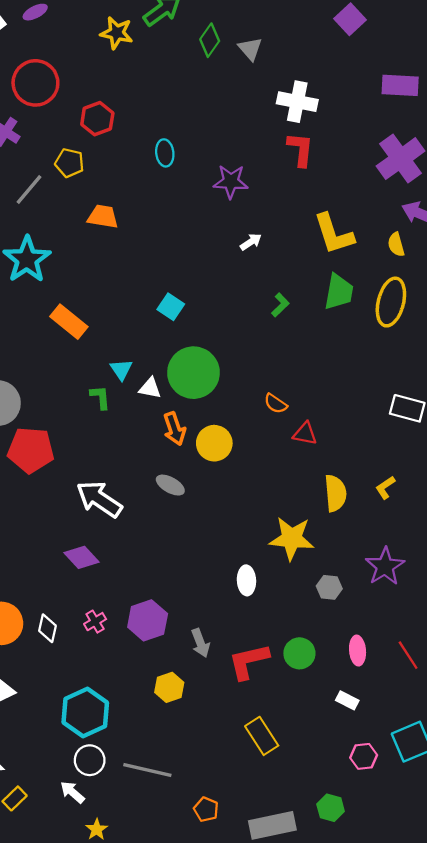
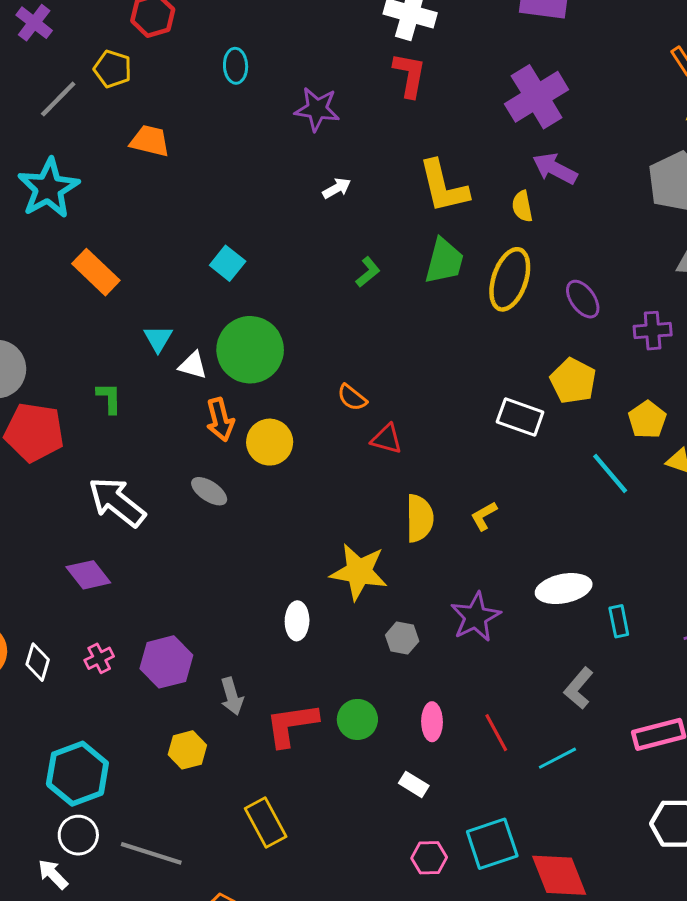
green L-shape: (100, 397) -> (109, 398), moved
yellow rectangle: (262, 736) -> (266, 822), moved

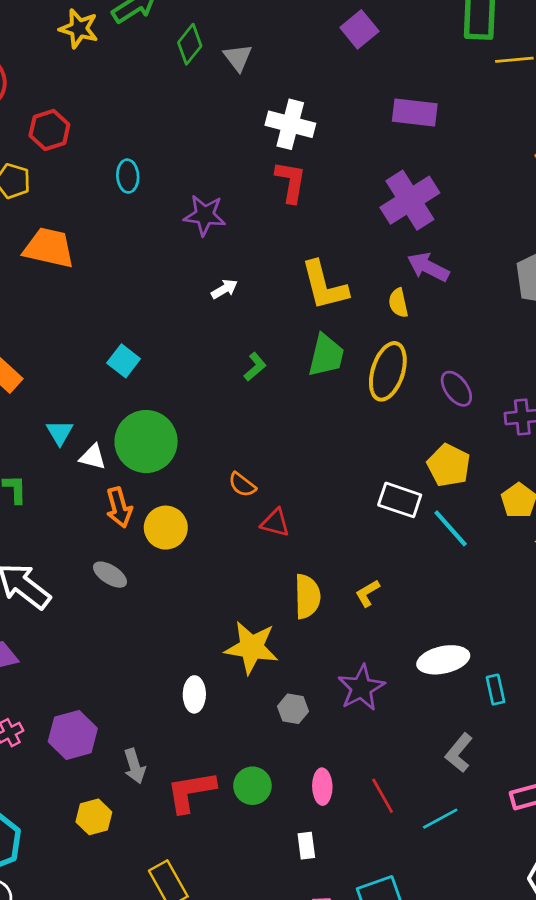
orange trapezoid: (150, 141) -> (49, 248), size x1.4
cyan line: (610, 473) -> (451, 528), moved
white rectangle: (414, 784) -> (306, 846), turned 52

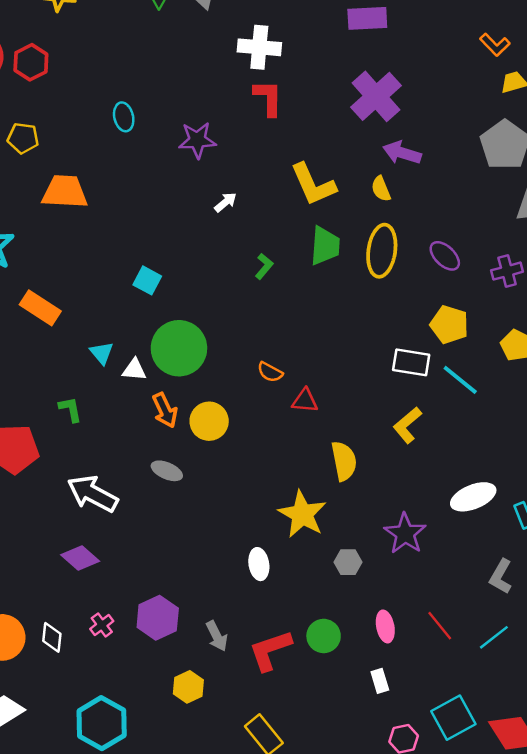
red hexagon: (49, 130) -> (31, 62), moved
yellow L-shape: (367, 593) -> (407, 425), moved, size x1.4
yellow star: (252, 647) -> (302, 514), turned 30

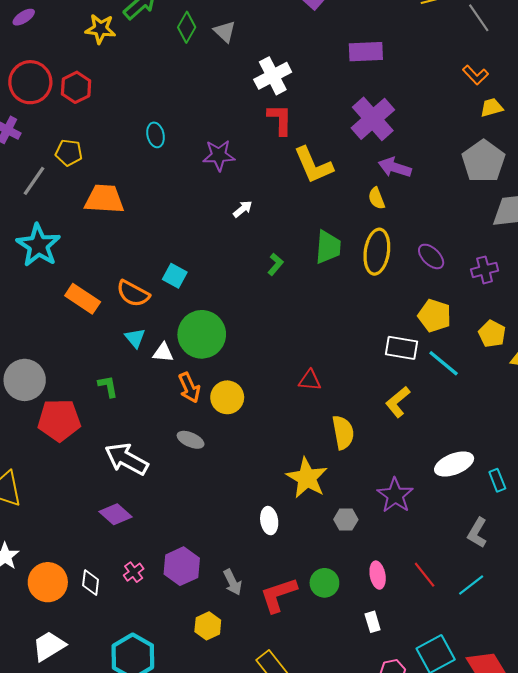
white cross: (259, 47) -> (273, 76), turned -33
yellow L-shape: (313, 184) -> (313, 165), moved
orange semicircle: (270, 372) -> (133, 294), moved, size x1.5

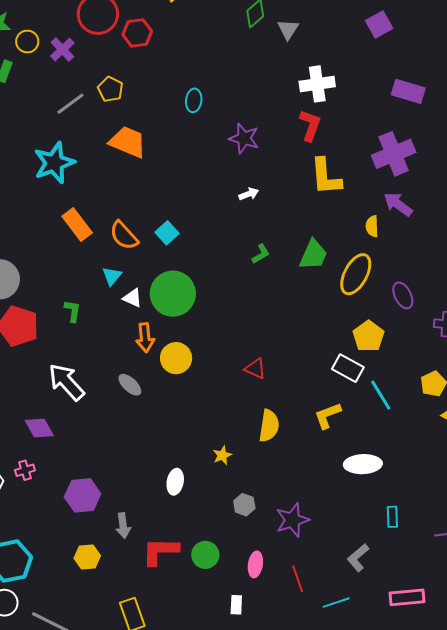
yellow pentagon: (435, 316) -> (368, 336), moved
white ellipse: (454, 464) -> (363, 464), moved
yellow star: (307, 478) -> (222, 455), size x0.5
purple star: (395, 495) -> (292, 520), moved
pink cross: (134, 572) -> (25, 470), moved

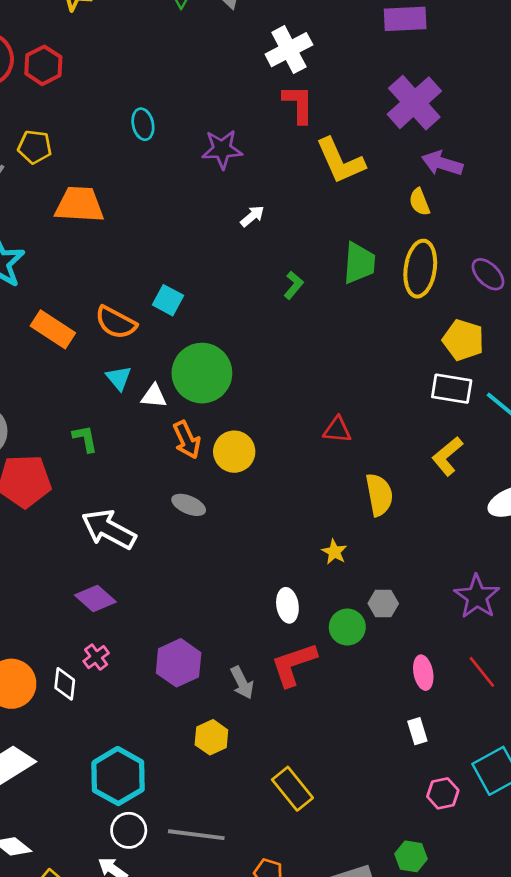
purple star: (292, 520) -> (477, 597), moved
red L-shape: (160, 551) -> (294, 664), moved
green circle: (205, 555) -> (347, 627), moved

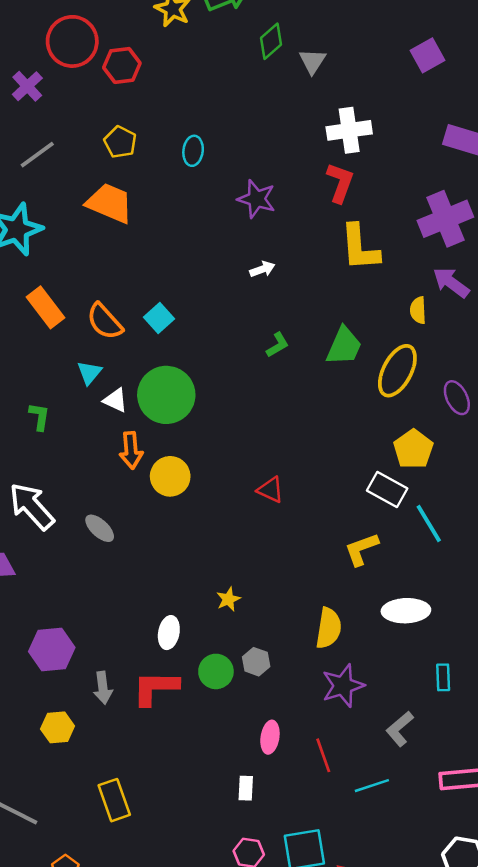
yellow pentagon: (35, 147) -> (120, 142), moved
yellow semicircle: (379, 495) -> (329, 628), moved
gray ellipse: (189, 505) -> (100, 528), moved

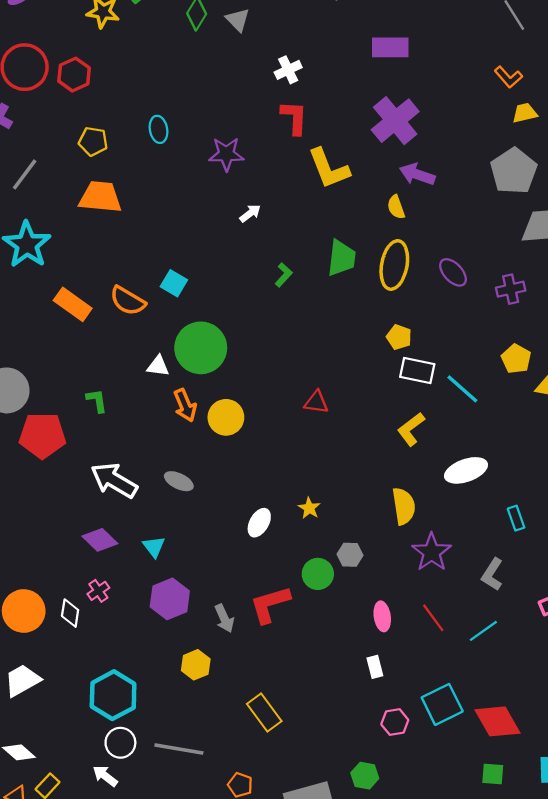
white cross: (349, 130) -> (288, 70), size x0.7
cyan triangle: (89, 373) -> (154, 547), moved
yellow pentagon: (413, 449) -> (399, 337), moved, size x0.7
white ellipse: (169, 633) -> (259, 523), moved, turned 36

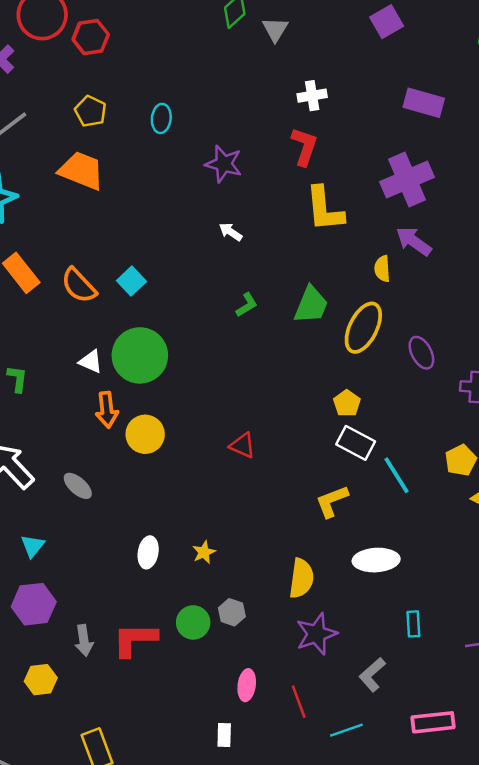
white arrow: (250, 213) -> (231, 232), turned -125
white ellipse: (259, 523) -> (148, 552), turned -36

